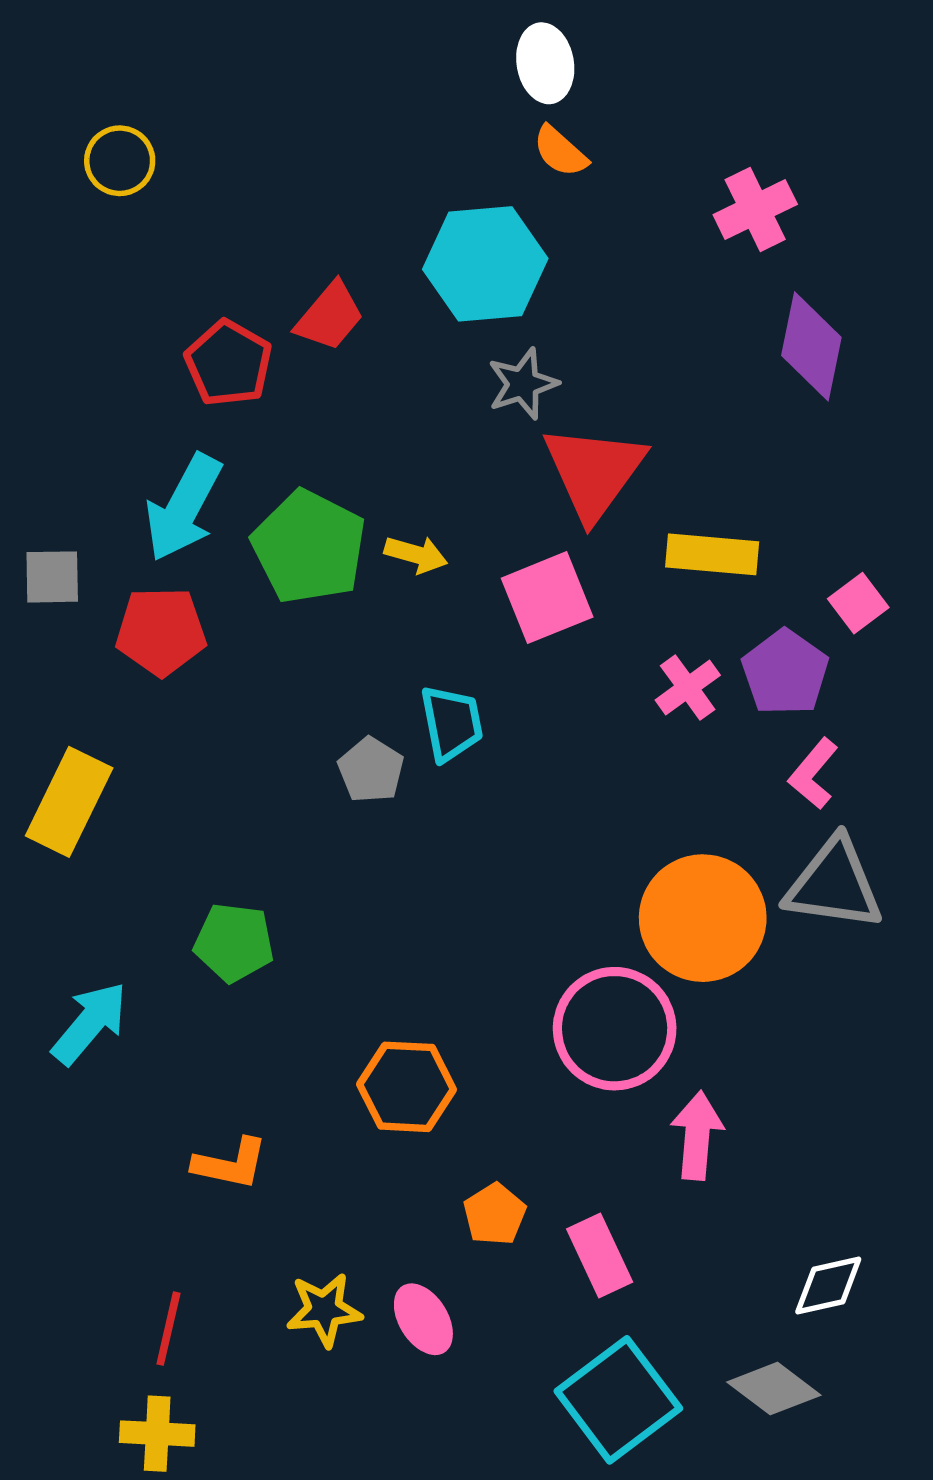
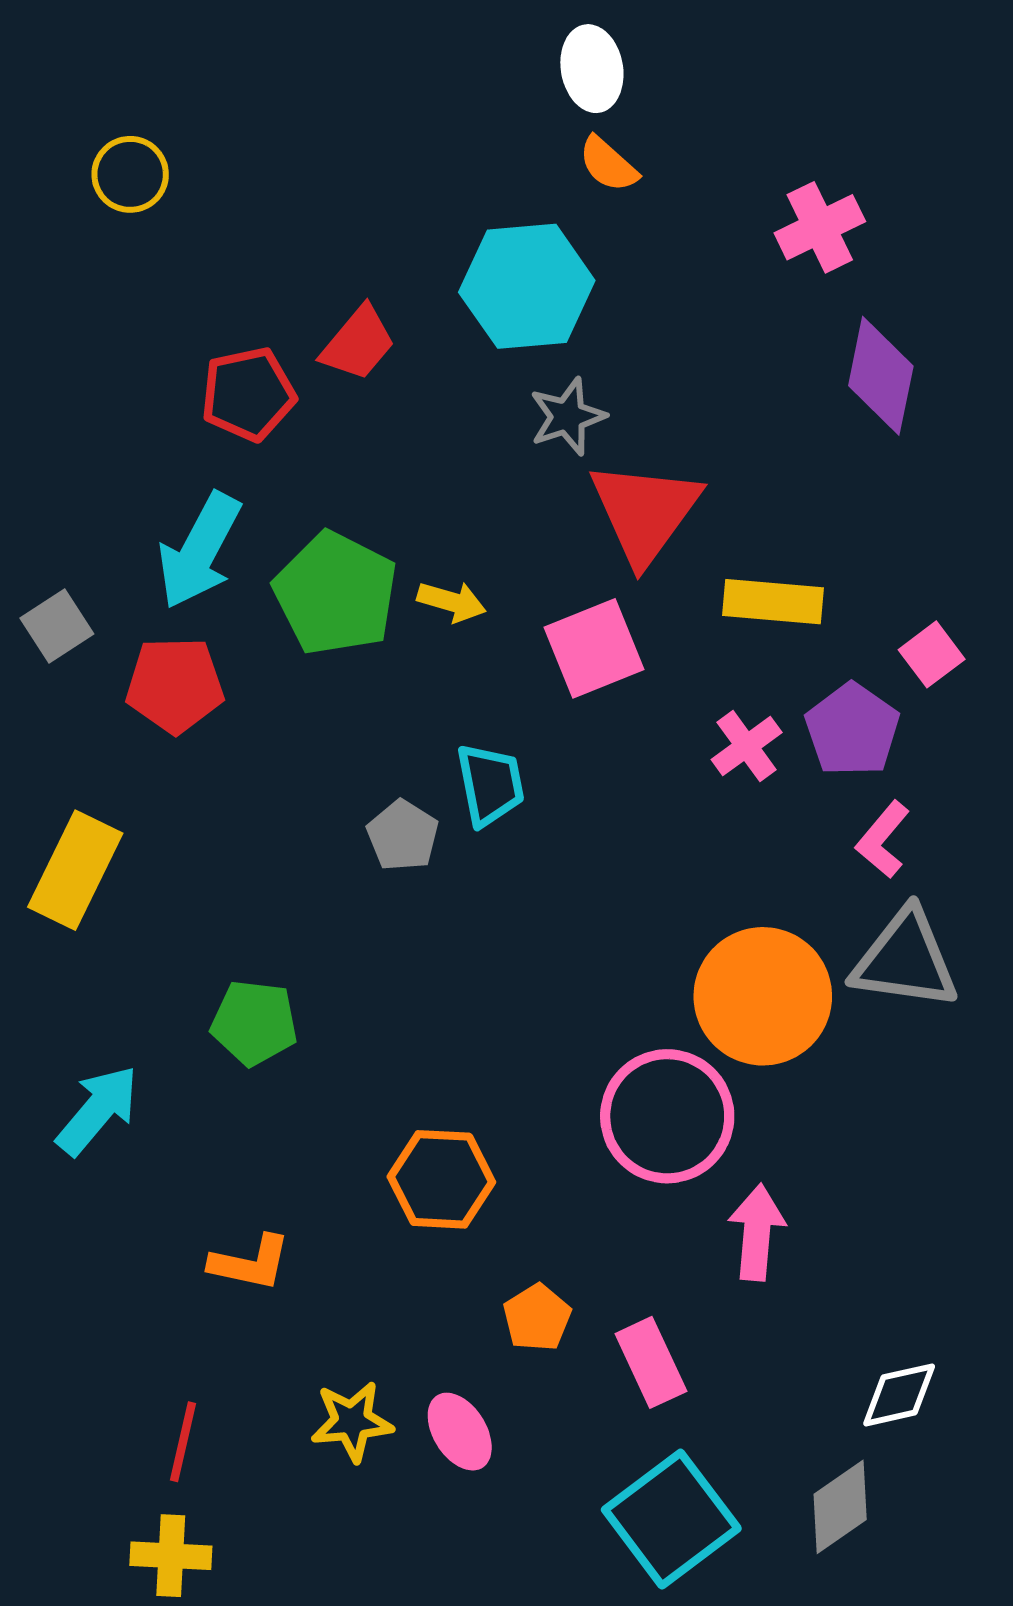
red pentagon: (228, 363) -> (248, 394), turned 30
gray square: (52, 577) -> (57, 626), turned -32
gray diamond: (774, 1389) -> (840, 1507), turned -72

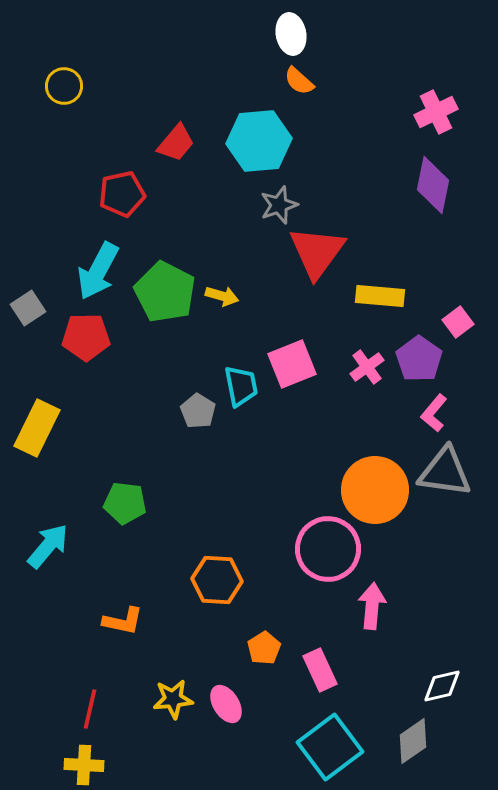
pink cross: (820, 227) -> (436, 112), moved
red trapezoid: (358, 343) -> (176, 143), moved
pink square: (594, 648) -> (292, 364), moved

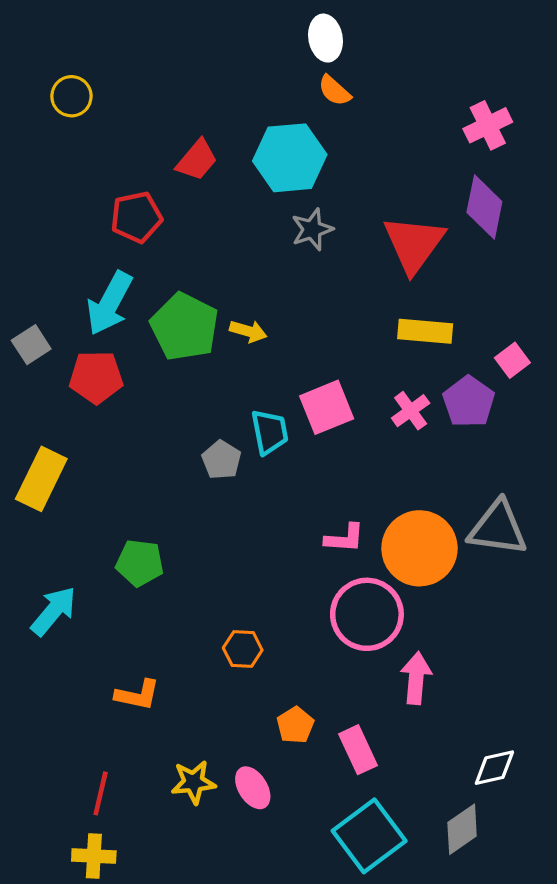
red triangle: (317, 252) -> (414, 244), moved
pink L-shape: (434, 413) -> (345, 538), moved, turned -126
orange hexagon: (217, 580) -> (243, 649), size x0.7

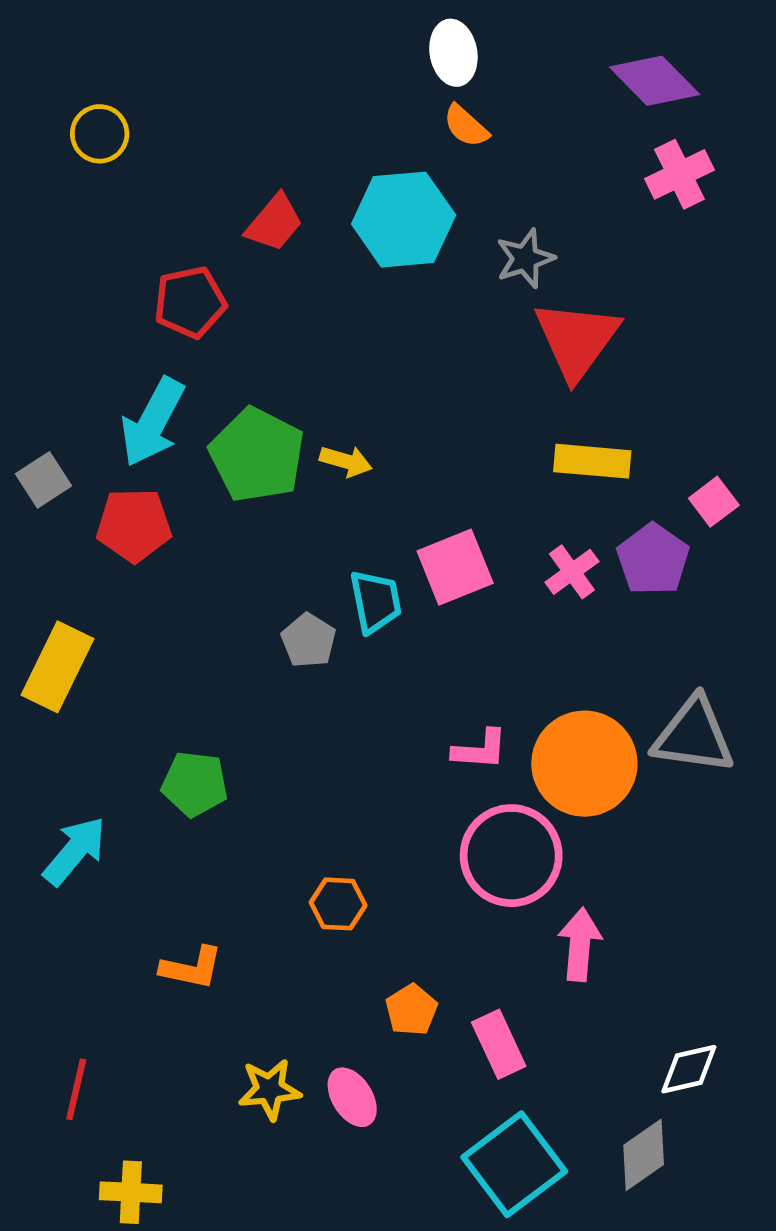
purple diamond: (484, 207) -> (655, 81), moved, turned -56
gray star: (312, 229) -> (525, 259), moved
red line: (101, 793) -> (76, 1089), moved

